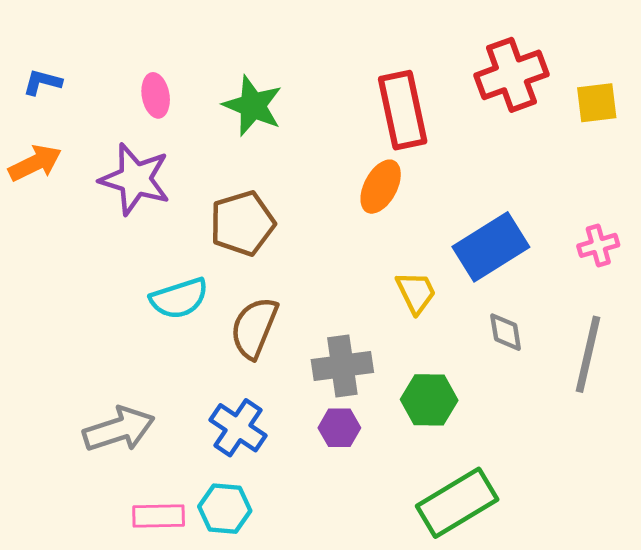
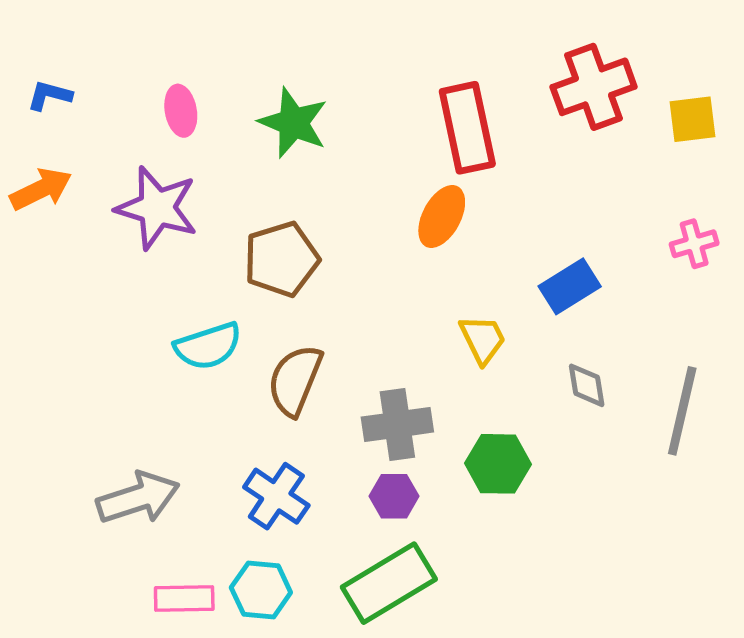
pink cross: (598, 245) -> (694, 244), moved
blue rectangle: (491, 247) -> (570, 286), size x0.7
green rectangle: (457, 503) -> (389, 583), moved

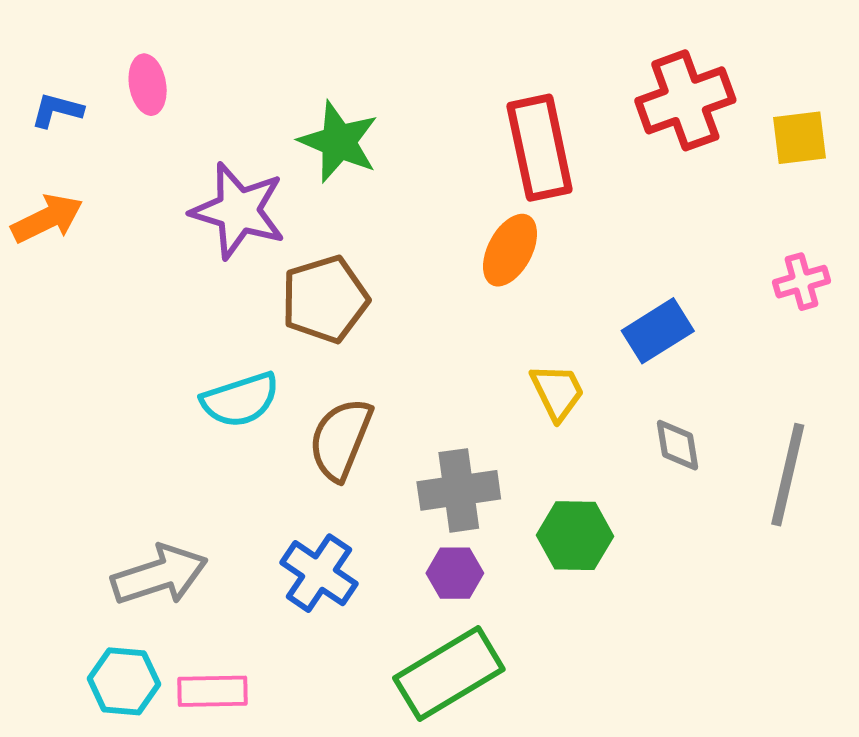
pink ellipse: (181, 111) -> (148, 85), moved
purple star: (157, 208) -> (238, 211), moved
cyan hexagon: (261, 590) -> (124, 681), moved

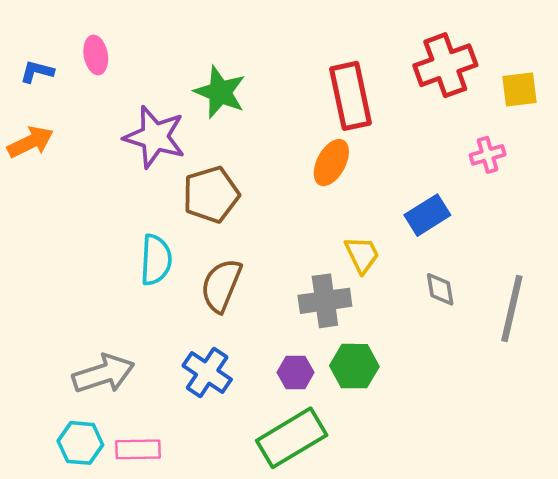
pink cross: (802, 282) -> (488, 155), moved
cyan semicircle: (240, 400) -> (156, 260), turned -69
gray cross: (459, 490) -> (325, 301), moved
green hexagon: (575, 536) -> (354, 366), moved

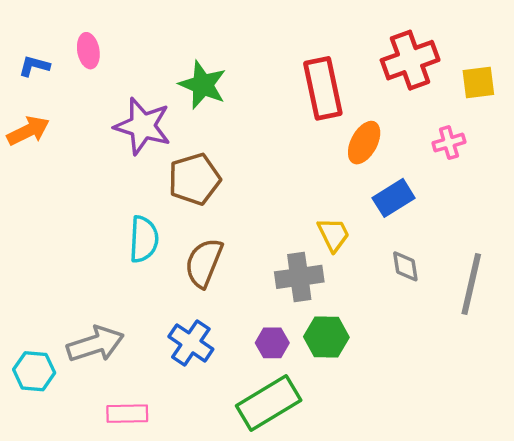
orange ellipse: (331, 163) -> (364, 143), moved
cyan hexagon: (80, 443) -> (34, 371), moved

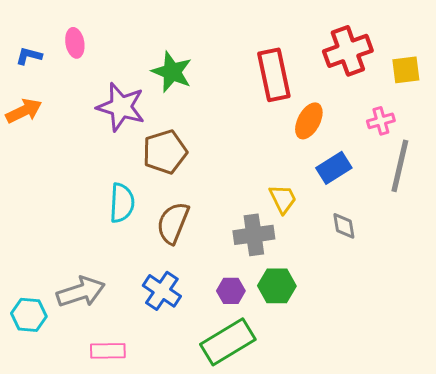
gray line: (471, 284) -> (400, 166), moved

